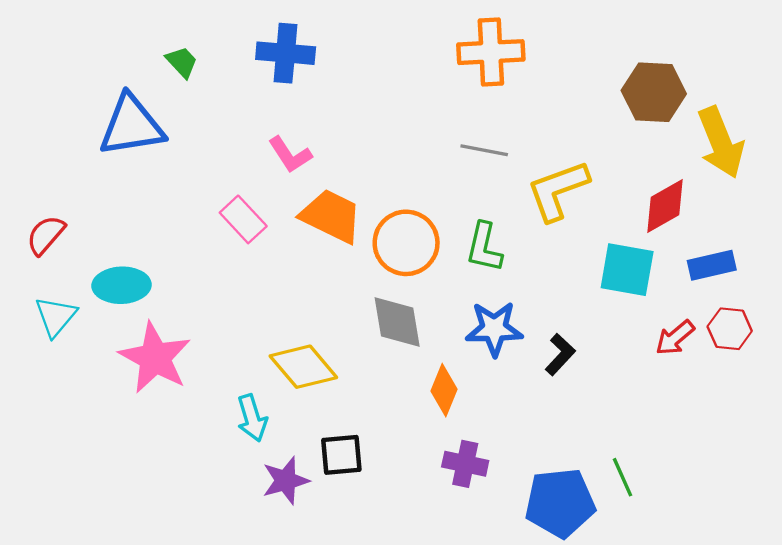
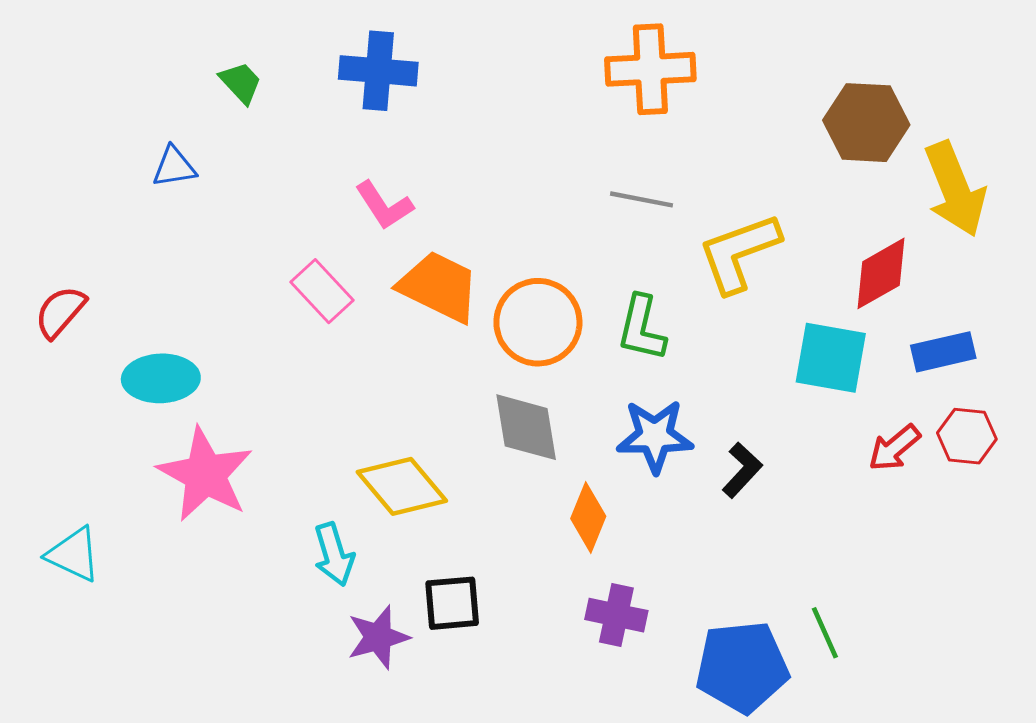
blue triangle: (132, 126) -> (174, 167), size x0.5
cyan triangle: (56, 316) -> (74, 554), moved, turned -45

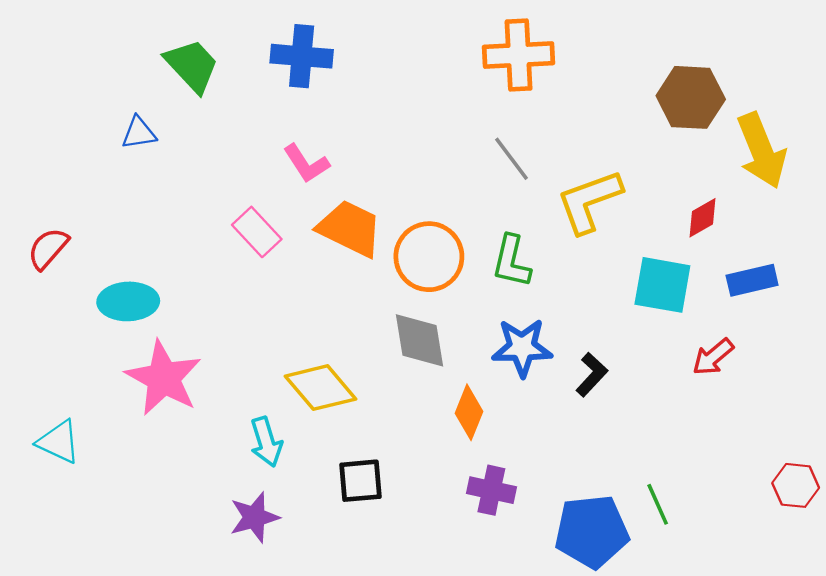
green trapezoid: (241, 83) -> (192, 66), size x1.6
gray line: (641, 199) -> (511, 159), turned 42
red diamond: (881, 273) -> (702, 218), size x0.7
red hexagon: (967, 436) -> (796, 485), moved
purple star: (378, 637) -> (254, 517), moved

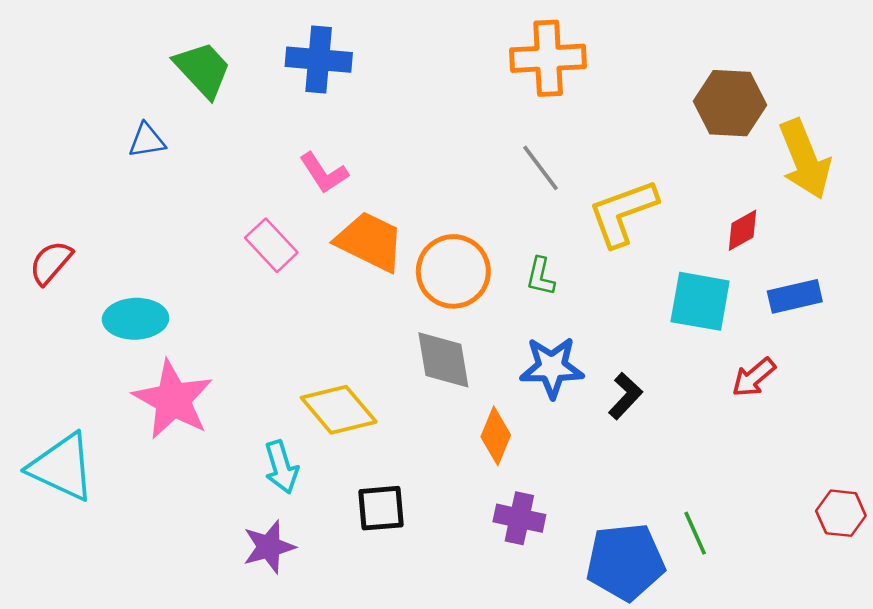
green L-shape: (511, 261) -> (541, 276), size x0.7
cyan triangle: (59, 442) -> (62, 467), size x1.5

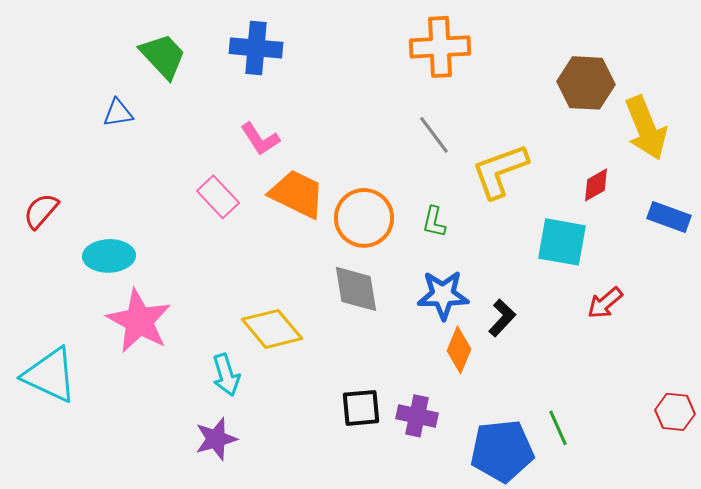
blue rectangle: (795, 296) -> (669, 217), moved, turned 33
orange diamond: (496, 436) -> (459, 350), moved
black square: (381, 508) -> (361, 408), moved

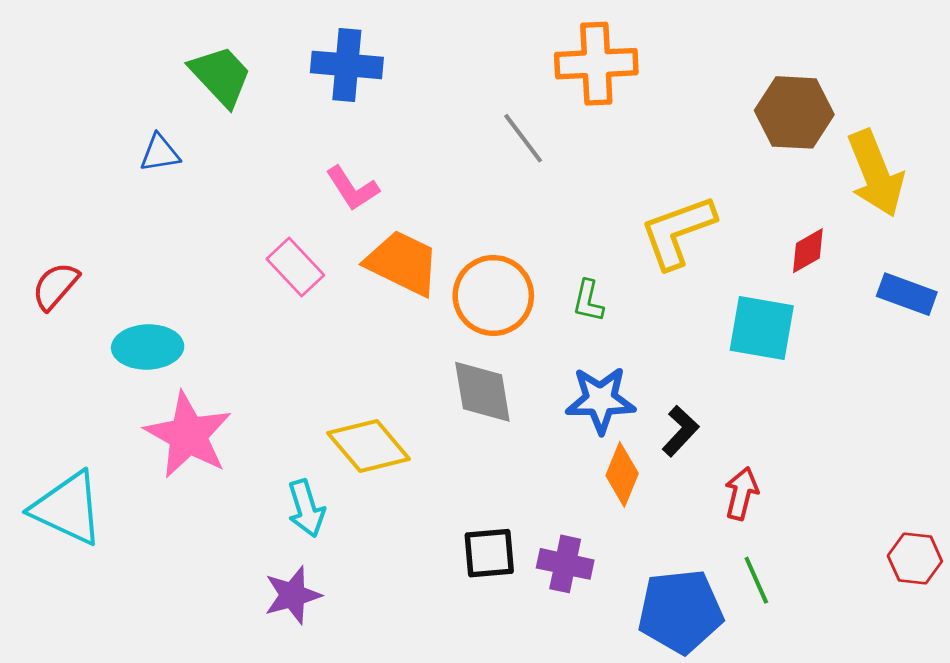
gray line: (434, 135) -> (523, 138), moved
red arrow: (605, 303) -> (741, 493), moved, turned 144

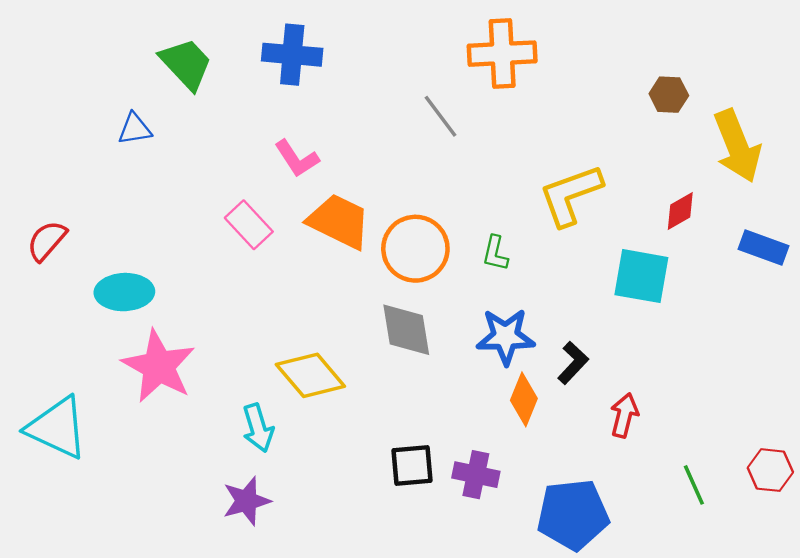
brown hexagon: (794, 112) -> (669, 95), size x0.6
green line: (756, 580) -> (694, 485), moved

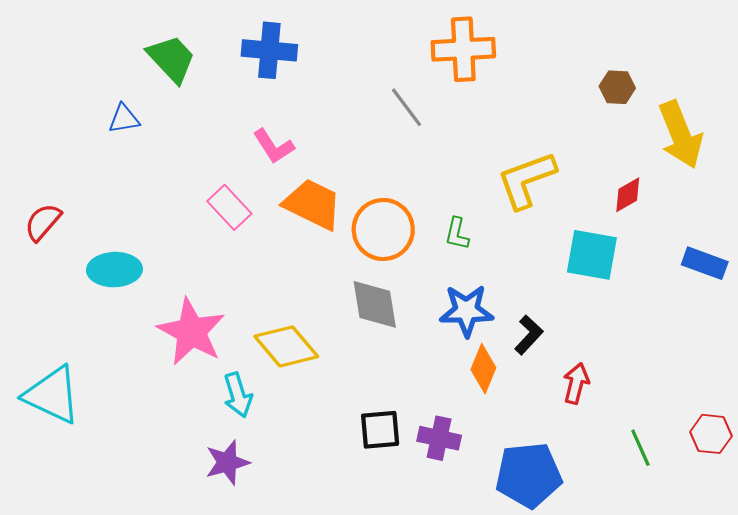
blue rectangle: (764, 248) -> (705, 263), moved
pink star: (159, 366) -> (191, 332), moved

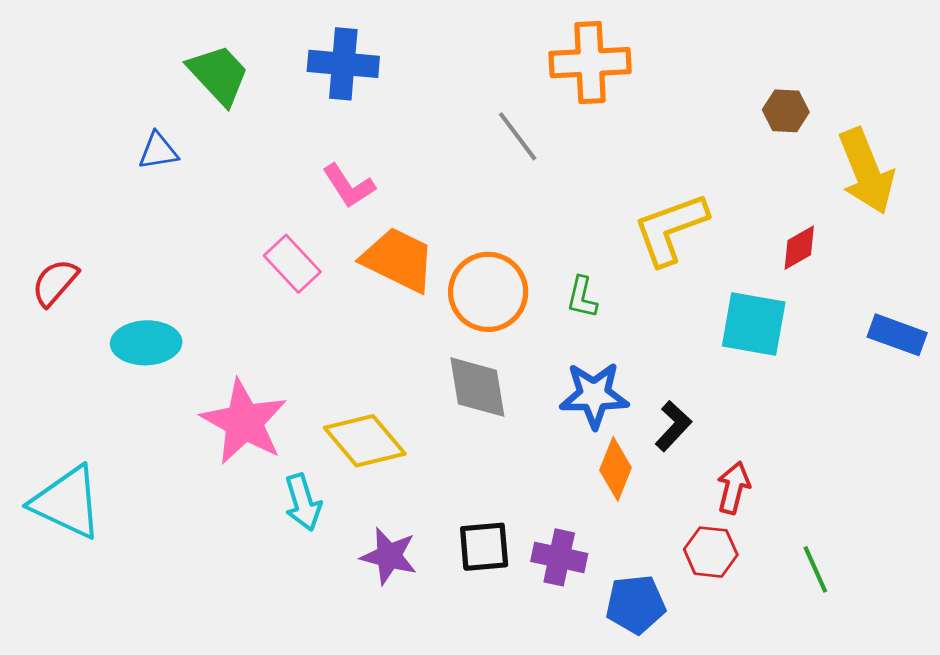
red hexagon: (711, 434) -> (711, 552), moved
purple star: (227, 462) -> (389, 556), moved, turned 30
blue pentagon: (529, 475) -> (636, 604), moved, size x0.7

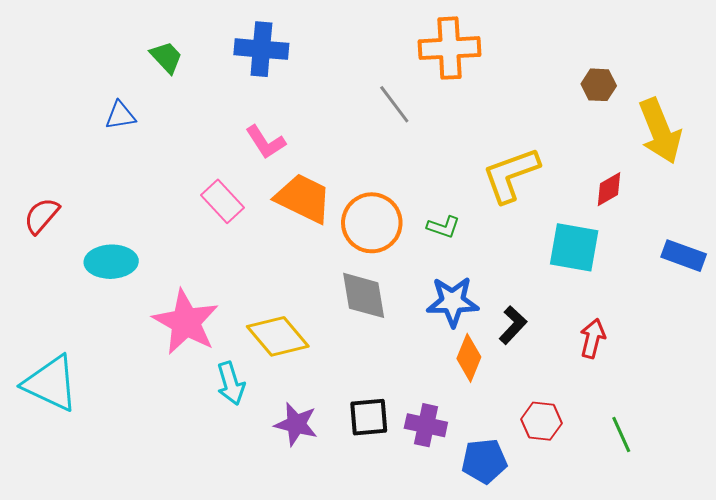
green trapezoid: (219, 75) -> (166, 57), size x0.7
green L-shape: (582, 297) -> (443, 227), turned -84
red arrow: (734, 488) -> (593, 338), moved

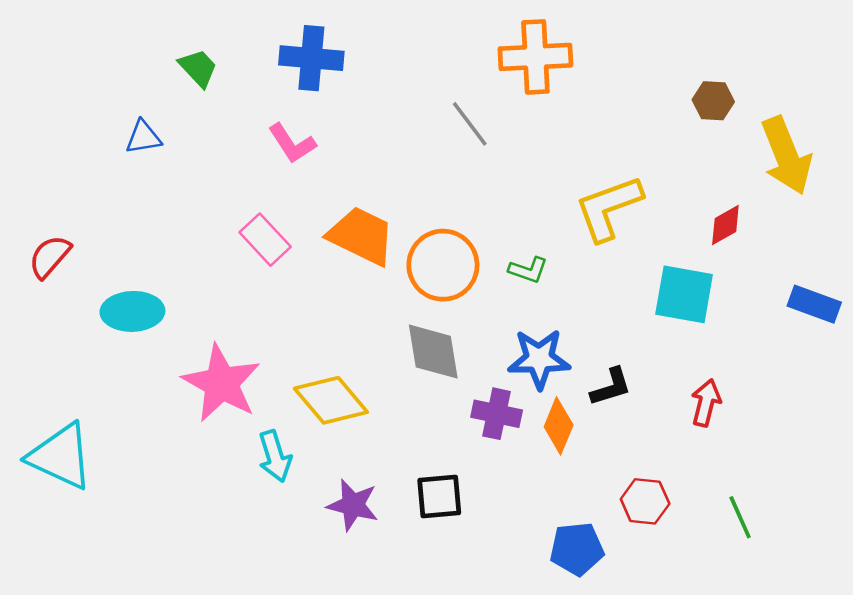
pink L-shape: (265, 142) -> (292, 143), moved
black L-shape: (513, 325) -> (611, 387), turned 30
purple cross: (426, 425) -> (497, 414), moved

